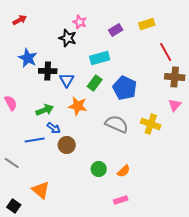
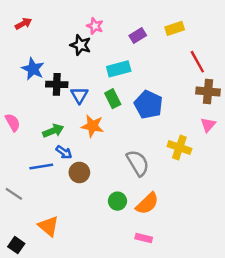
green rectangle: (95, 83) -> (113, 99), turned -63
gray semicircle: (117, 124) -> (138, 163), moved, turned 35
orange semicircle: (124, 171) -> (147, 203), size x1.5
pink rectangle: (121, 200) -> (144, 238), turned 32

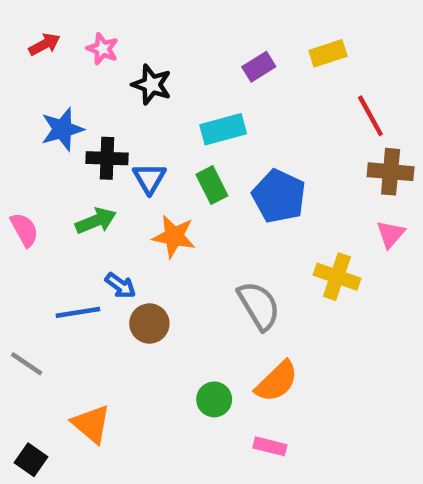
pink star: (95, 26) -> (103, 49), moved
blue star: (33, 69) -> (62, 129), turned 30
green arrow: (53, 131) -> (96, 221), moved
green circle: (117, 201) -> (214, 399), moved

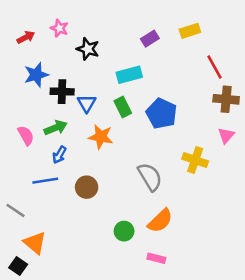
red arrow: (44, 44) -> (26, 37), moved
pink semicircle: (24, 230) -> (26, 135), moved
blue arrow: (120, 286) -> (59, 155), moved, turned 84
orange triangle: (91, 424) -> (35, 243), moved

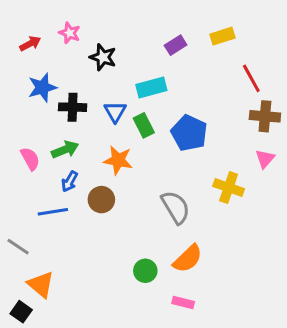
blue triangle: (87, 103) -> (115, 112), moved
brown circle: (87, 187) -> (101, 200), moved

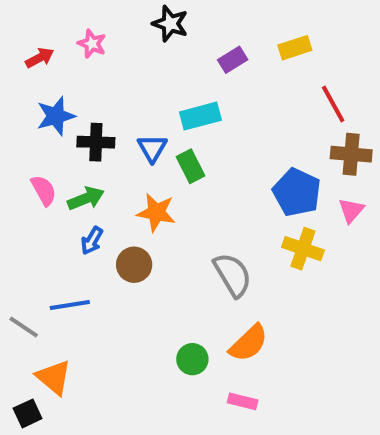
black star: (103, 57) -> (170, 24), moved
blue pentagon: (189, 133) -> (297, 192), moved
pink semicircle: (30, 159) -> (44, 190), moved
blue line: (53, 212) -> (70, 305), moved
black square: (21, 312) -> (28, 413), turned 30

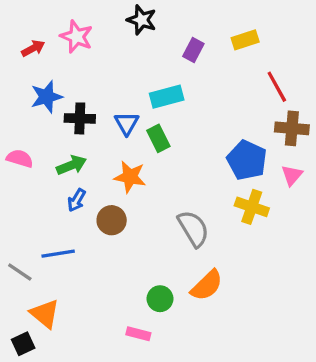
pink star: (92, 44) -> (77, 37), size x1.4
purple rectangle: (233, 60) -> (193, 50), turned -30
pink semicircle: (44, 190) -> (20, 158), moved, turned -44
pink rectangle: (243, 401) -> (138, 334), moved

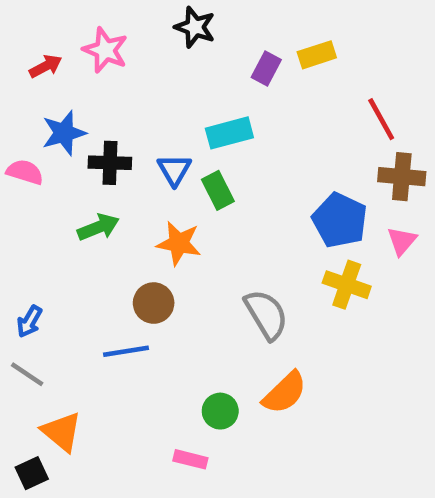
yellow rectangle: (245, 40) -> (317, 55), moved
pink semicircle: (20, 158) -> (25, 172), moved
blue arrow: (77, 200) -> (29, 321), moved
blue line: (58, 254) -> (126, 351), moved

